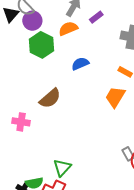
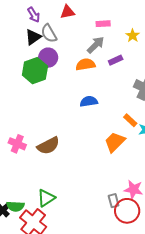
purple circle: (32, 21) -> (48, 58), moved
green hexagon: (41, 45) -> (35, 71), moved
brown semicircle: (50, 98) -> (48, 146), moved

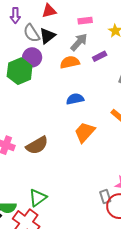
purple arrow: (34, 15) -> (15, 15), turned 35
black triangle: (33, 37) -> (47, 36), moved
orange trapezoid: (115, 142) -> (85, 132), moved

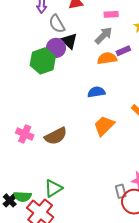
black triangle: (47, 36) -> (69, 41), moved, turned -42
orange semicircle: (70, 62) -> (107, 58), moved

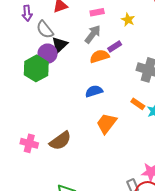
black triangle: (69, 41) -> (60, 45), turned 42

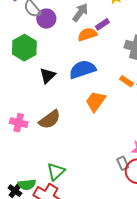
black triangle: (60, 45) -> (48, 76), moved
purple circle: (48, 54) -> (46, 19), moved
blue semicircle: (94, 91) -> (82, 69), size x1.5

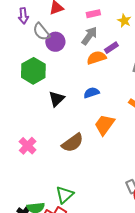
blue semicircle: (82, 69) -> (91, 93), size x0.6
brown semicircle: (50, 120) -> (73, 143), moved
pink cross: (19, 123) -> (28, 146), turned 30

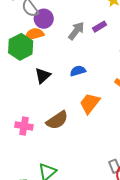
gray arrow: (89, 36) -> (76, 31), moved
orange semicircle: (96, 58) -> (34, 34), moved
pink cross: (28, 146) -> (24, 126), moved, turned -36

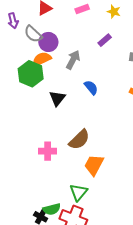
gray arrow: (76, 31) -> (73, 60), moved
blue semicircle: (78, 71) -> (91, 87), turned 77
orange trapezoid: (90, 103) -> (94, 165), moved

